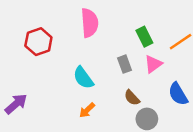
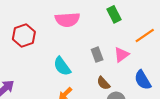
pink semicircle: (90, 23) -> (67, 20), turned 90
green rectangle: (144, 37) -> (114, 14), moved

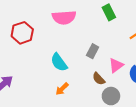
gray rectangle: (97, 55) -> (93, 51), turned 48
pink triangle: (121, 55) -> (116, 65), moved

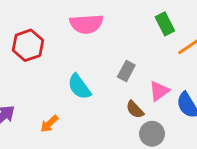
green rectangle: (109, 12) -> (165, 24), moved
orange arrow: (62, 89) -> (49, 124), moved

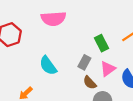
green rectangle: (165, 24) -> (101, 43), moved
gray rectangle: (126, 71) -> (84, 62), moved

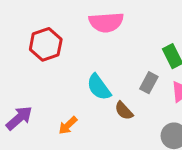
brown semicircle: (90, 83) -> (124, 111), moved

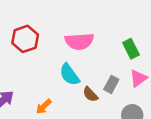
pink semicircle: (106, 22) -> (79, 41), moved
gray rectangle: (149, 83) -> (111, 84), moved

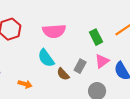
orange arrow: (44, 107) -> (25, 84), turned -120

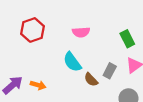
pink semicircle: (54, 31) -> (81, 32), size x0.7
orange arrow: (25, 84) -> (38, 85), moved

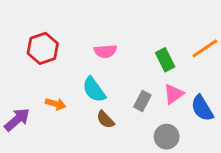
brown semicircle: (91, 80) -> (105, 120), moved
orange arrow: (38, 85) -> (56, 104), moved

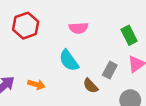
orange arrow: (56, 104) -> (36, 85), moved
brown semicircle: (105, 120) -> (91, 86), moved

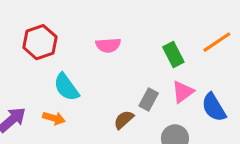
cyan semicircle: (69, 60) -> (66, 87), moved
brown semicircle: (91, 86) -> (124, 120), turned 91

